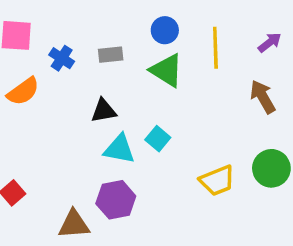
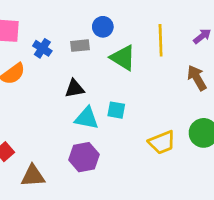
blue circle: (165, 30) -> (103, 27), moved
cyan square: (158, 139) -> (116, 110), turned -30
brown triangle: (74, 224) -> (33, 176), moved

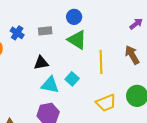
blue circle: (103, 27) -> (74, 17), moved
yellow line: (161, 40) -> (101, 62), moved
cyan square: (116, 110) -> (72, 79), turned 32

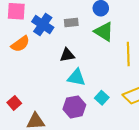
blue cross: (17, 33) -> (43, 25), size x1.5
cyan square: (72, 79) -> (102, 98), moved

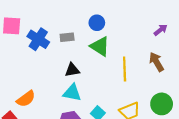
orange semicircle: (20, 44) -> (26, 99), moved
black triangle: (67, 55) -> (72, 70), moved

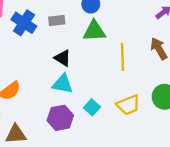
green triangle: (100, 46) -> (94, 31), turned -35
black triangle: (72, 70) -> (63, 58), turned 42

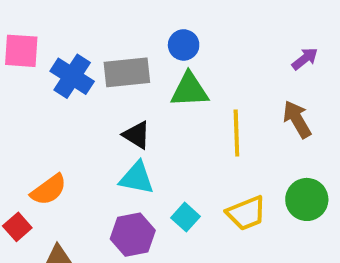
gray rectangle: (57, 21) -> (127, 72), size x1.6

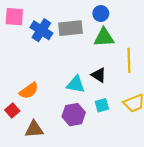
black triangle: (137, 135) -> (99, 75), moved
cyan square: (186, 217) -> (102, 105), turned 32

